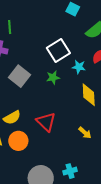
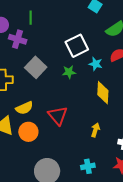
yellow arrow: (85, 133) -> (95, 130), turned -120
cyan cross: (70, 171) -> (88, 166), moved

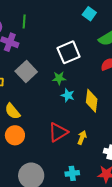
cyan star: (96, 64) -> (68, 95), moved
yellow semicircle: (24, 108) -> (12, 111), turned 72
red triangle: (58, 116) -> (58, 132), moved, turned 35

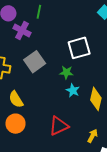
yellow arrow: (82, 138) -> (93, 136), moved

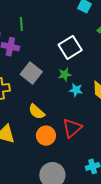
yellow semicircle: (16, 99) -> (37, 112), moved
orange circle: (15, 124) -> (46, 136), moved

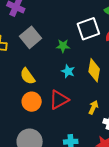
white square: (70, 47) -> (88, 29), moved
cyan star: (76, 90) -> (68, 71), moved

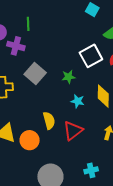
yellow semicircle: (28, 76) -> (49, 121), moved, turned -150
orange circle: (32, 102) -> (30, 140), moved

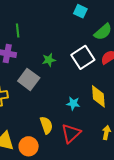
green star: (69, 77) -> (49, 60), moved

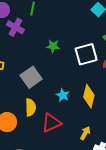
gray square: (29, 79) -> (31, 77), moved

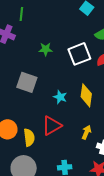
gray square: (31, 77) -> (27, 82), turned -30
yellow semicircle: (30, 107) -> (29, 137), moved

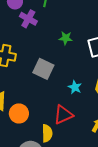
yellow semicircle: (29, 137) -> (47, 133), moved

